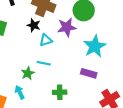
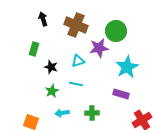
black star: (34, 25) -> (51, 67), moved
green star: (28, 73) -> (52, 91), moved
cyan arrow: (20, 92) -> (62, 113), moved, turned -72

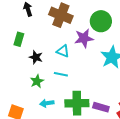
cyan triangle: (78, 61) -> (63, 51), turned 40
purple rectangle: (121, 94) -> (101, 107), moved
green cross: (92, 113) -> (77, 103), size x1.6

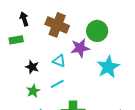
green rectangle: (19, 39) -> (16, 40), moved, turned 64
cyan line: (61, 74) -> (57, 84), turned -40

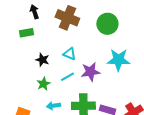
purple star: (80, 48) -> (90, 72), moved
cyan star: (108, 67) -> (118, 60), turned 30

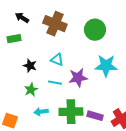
black arrow: (34, 12) -> (22, 18), turned -40
cyan line: (67, 77) -> (55, 83), turned 40

